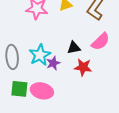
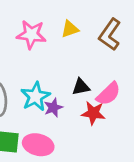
pink semicircle: (100, 42) -> (108, 94), moved

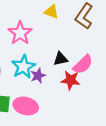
yellow triangle: (70, 29) -> (51, 12), turned 40
pink star: (31, 35) -> (20, 33), moved, turned 30

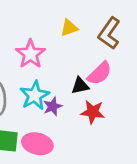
yellow triangle: (51, 12) -> (69, 28), turned -40
pink semicircle: (83, 64) -> (100, 73), moved

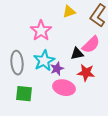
pink ellipse: (37, 144) -> (64, 88), moved

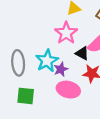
pink star: (41, 31) -> (66, 33), moved
black triangle: (77, 54) -> (82, 53), turned 40

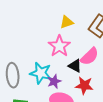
cyan star: (47, 61) -> (41, 73), turned -30

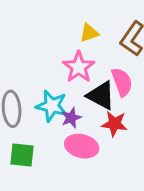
pink semicircle: (89, 56) -> (122, 82), turned -66
black triangle: (75, 66) -> (101, 95), size x1.5

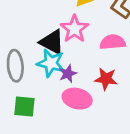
pink semicircle: (122, 82) -> (113, 42), turned -75
black triangle: (101, 95) -> (52, 42), moved

